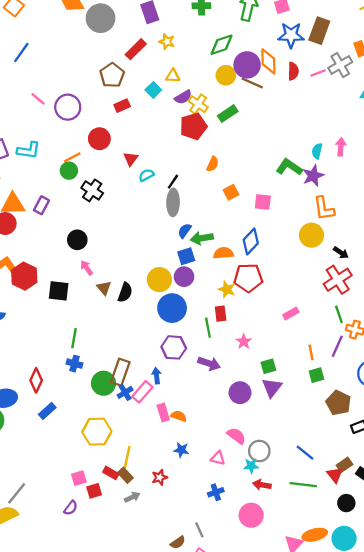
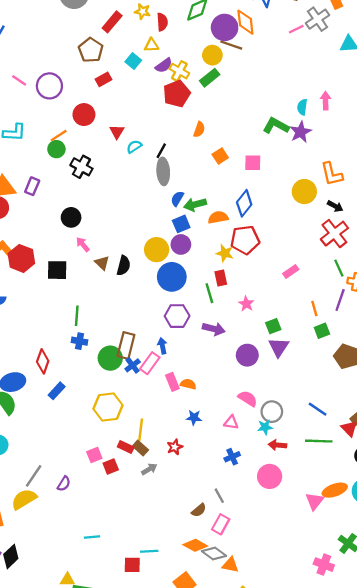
red semicircle: (293, 71) -> (162, 22), moved
yellow circle: (226, 75) -> (212, 55), moved
orange L-shape: (324, 208) -> (332, 174), moved
purple semicircle: (71, 508) -> (64, 484), moved

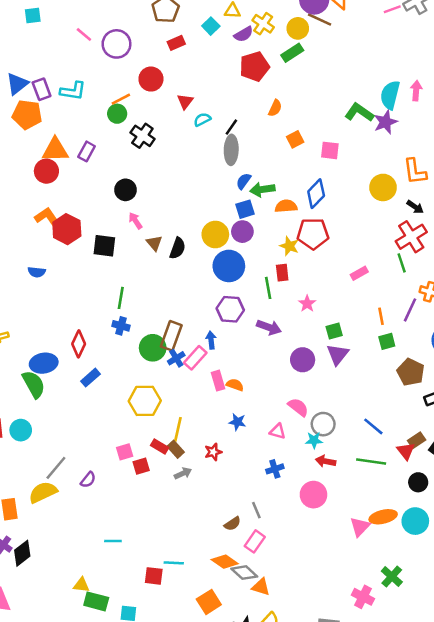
yellow cross: (179, 71) -> (263, 24), moved
cyan semicircle: (302, 107) -> (390, 95), size x1.6
green line: (339, 268) -> (402, 263), moved

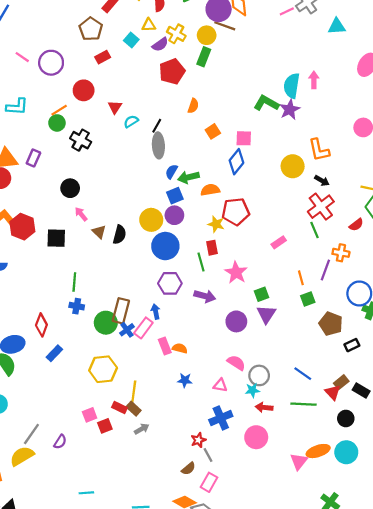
green rectangle: (292, 53) -> (204, 57), turned -30
blue diamond: (316, 194) -> (236, 162), moved
pink star: (307, 304) -> (236, 272), size x1.5
red star: (213, 452) -> (198, 440), moved
blue cross: (275, 469) -> (221, 418), size x1.5

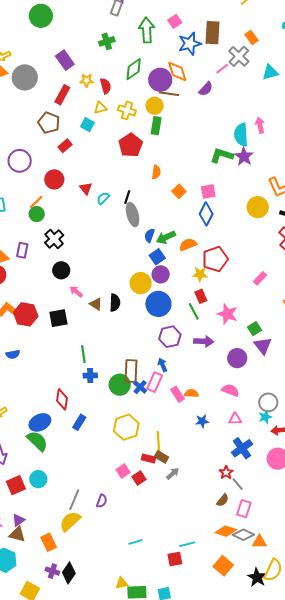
purple semicircle: (160, 44) -> (206, 89), moved
black cross: (81, 140) -> (54, 239), moved, turned 30
pink semicircle: (236, 363) -> (230, 390), moved

